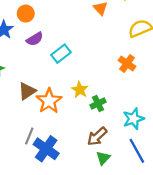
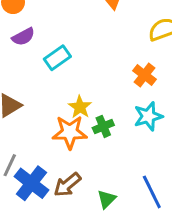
orange star: (49, 101) -> (70, 132), moved, turned 30
cyan star: (133, 119) -> (148, 116), moved
brown arrow: (97, 136) -> (67, 185), moved

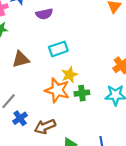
cyan rectangle: (57, 58) -> (58, 49), moved
blue cross: (31, 183) -> (20, 118), size x0.6

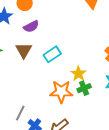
brown triangle: (21, 59) -> (24, 50), moved, turned -30
yellow star: (70, 75) -> (78, 74), moved

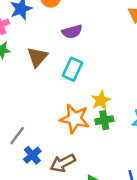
purple semicircle: (31, 26) -> (72, 32), moved
cyan rectangle: (52, 54) -> (73, 69), turned -42

